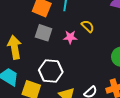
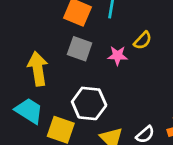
yellow semicircle: (88, 26) -> (143, 40), turned 88

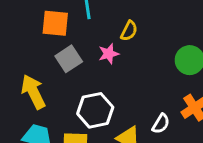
gray square: (80, 49) -> (69, 59), turned -35

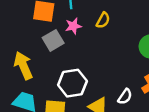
pink star: (109, 54) -> (73, 26), moved

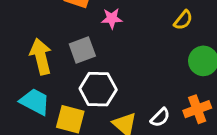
yellow semicircle: (103, 20) -> (183, 20), moved
gray square: (53, 40) -> (82, 50), moved

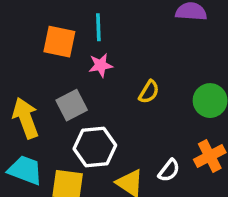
yellow semicircle: (183, 20) -> (149, 92), moved

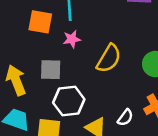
yellow semicircle: (149, 92) -> (109, 58), size x1.6
gray square: (72, 105) -> (51, 70), turned 30

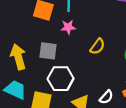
yellow semicircle: (109, 58) -> (97, 46), size x0.7

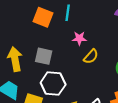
pink star: (68, 27) -> (79, 38), moved

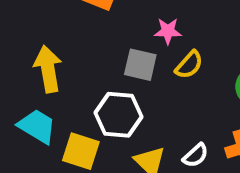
gray square: (44, 56) -> (140, 65), moved

